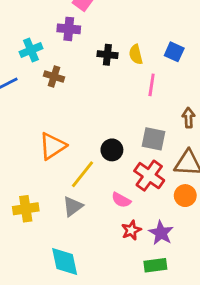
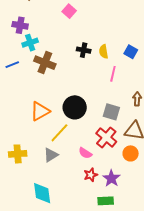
purple cross: (69, 29) -> (20, 25), moved
brown cross: (54, 77) -> (45, 63), size x1.5
black circle: (112, 150) -> (75, 107), moved, size x1.5

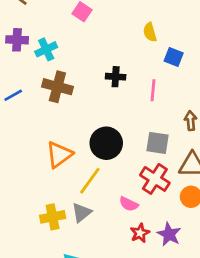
cyan cross: (30, 43) -> (46, 49), moved
black cross: (84, 50) -> (116, 77), moved
yellow semicircle: (104, 52) -> (150, 32), moved
yellow cross: (18, 154) -> (53, 217), moved

